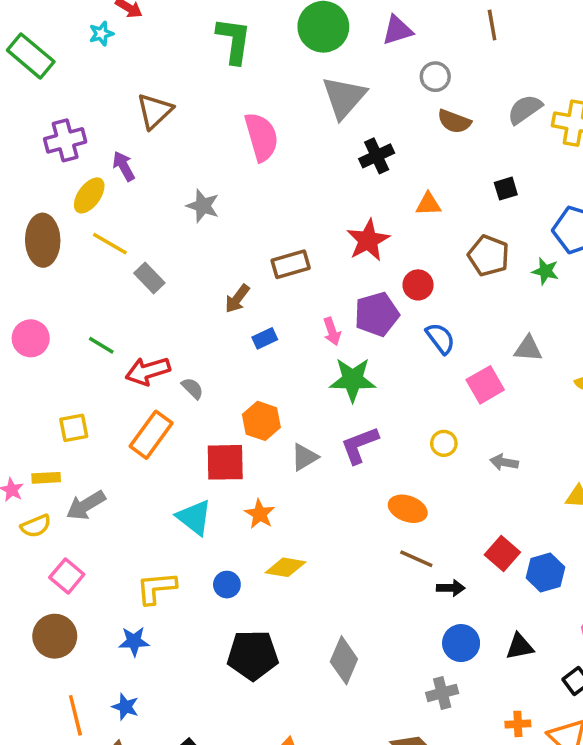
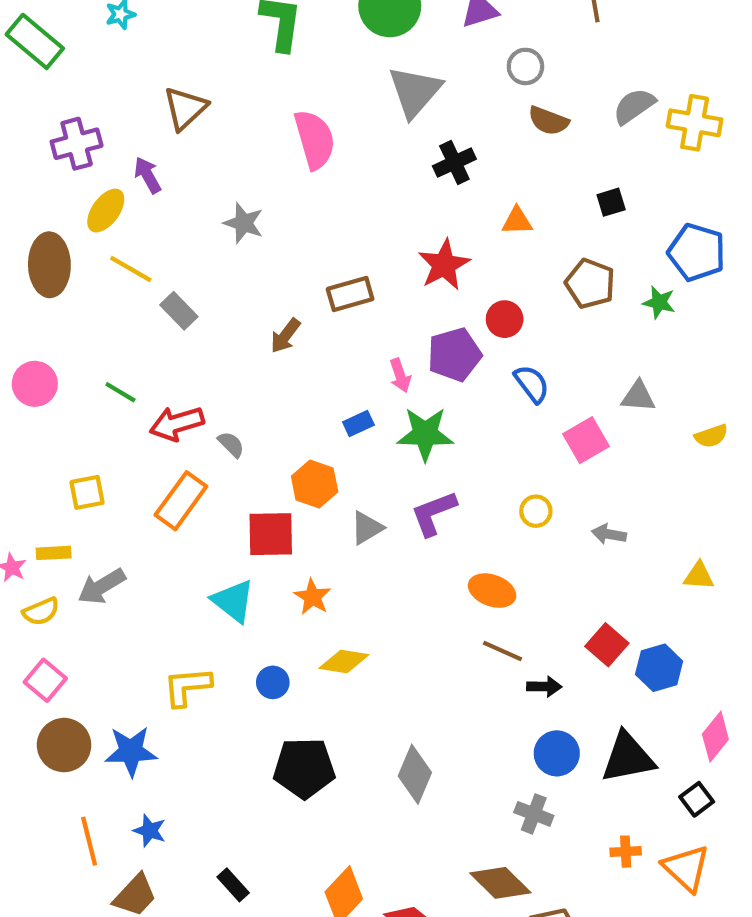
blue rectangle: (265, 338) -> (358, 423), moved
pink square: (67, 576) -> (45, 680), moved
blue star: (134, 641) -> (131, 751), moved, size x1.4
black triangle: (520, 646) -> (628, 758), size x1.6
gray cross: (442, 693) -> (534, 814), turned 36

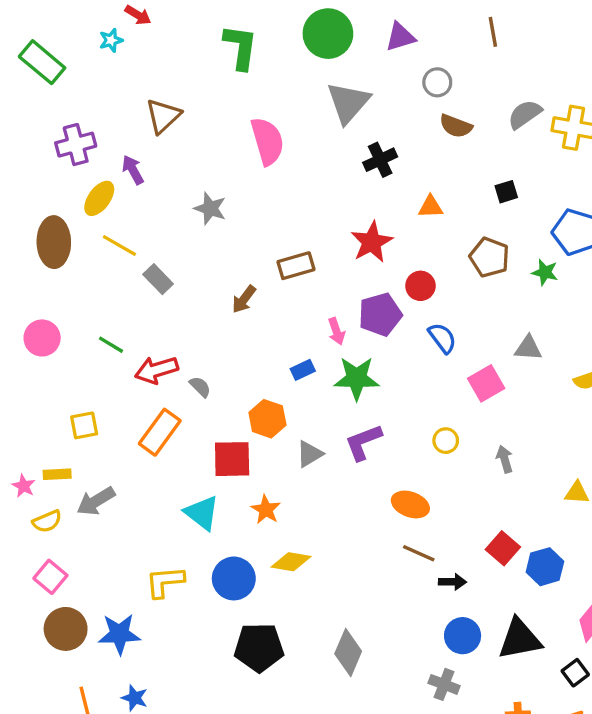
gray arrow: (609, 534) -> (505, 459), turned 64
blue circle: (273, 682) -> (234, 578), size x1.6

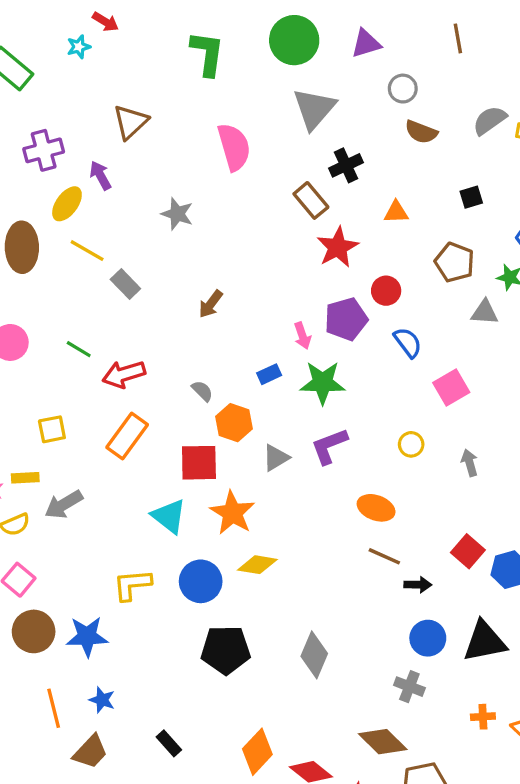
brown rectangle: (296, 266) -> (311, 200), moved, turned 66
gray triangle: (528, 348) -> (485, 312), moved
gray semicircle: (200, 387) -> (202, 391), moved
orange star: (266, 510) -> (232, 513), size x1.5

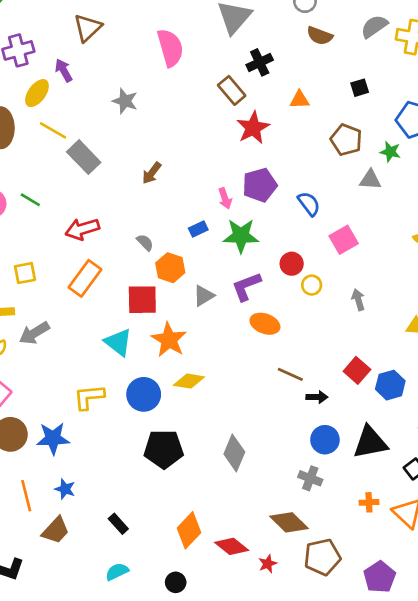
gray rectangle: (125, 284) -> (84, 157), size x1.4
red circle: (386, 291) -> (292, 264), moved
green line: (79, 349) -> (30, 200), moved
orange ellipse: (376, 508) -> (265, 324), moved

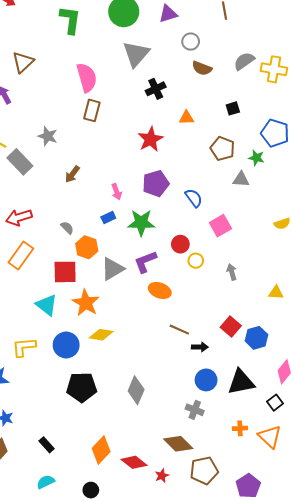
brown rectangle: (232, 90) -> (92, 110), moved, turned 55
gray star: (125, 101) -> (48, 136), moved
pink arrow: (225, 198) -> (117, 192), moved
gray triangle: (204, 296) -> (112, 269), size x1.4

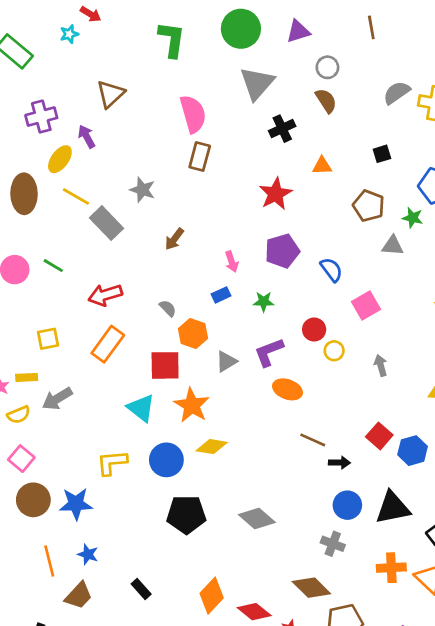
brown semicircle: (202, 68) -> (326, 101), moved, turned -144
green star: (141, 223) -> (264, 302), size x0.6
gray triangle: (112, 269) -> (226, 361), size x0.7
gray diamond: (136, 390) -> (257, 518), turned -72
orange cross: (240, 428) -> (391, 568), size x1.5

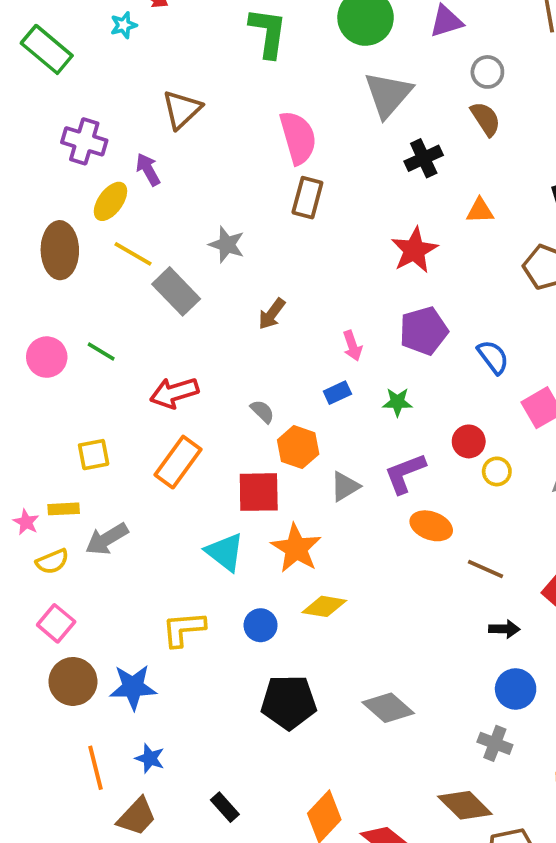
purple cross: (41, 117) -> (84, 141), turned 32
brown line: (313, 440) -> (486, 569), moved
blue circle: (166, 460) -> (261, 625), size x0.7

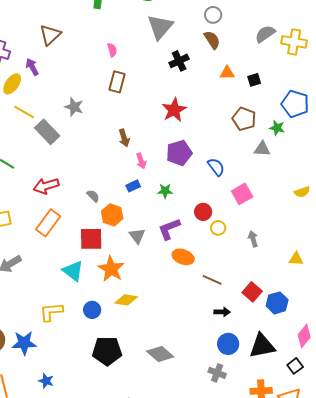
pink semicircle: (298, 138) -> (112, 50), size x0.5
orange triangle: (480, 211) -> (227, 73), moved
brown arrow: (272, 314) -> (124, 138), moved, turned -54
gray triangle: (345, 486) -> (137, 236), turned -36
blue star: (150, 758) -> (46, 381), moved

